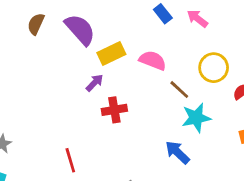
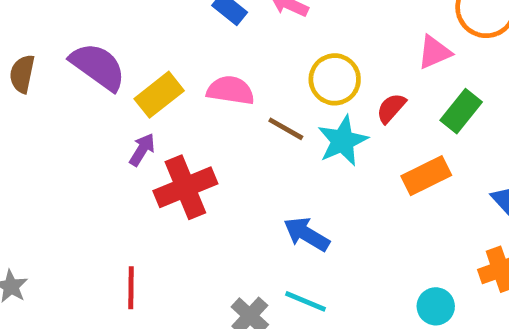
red cross: (114, 110) -> (185, 187), size x1.4
cyan star: (196, 118) -> (343, 141), moved
red line: (70, 160) -> (131, 288), turned 30

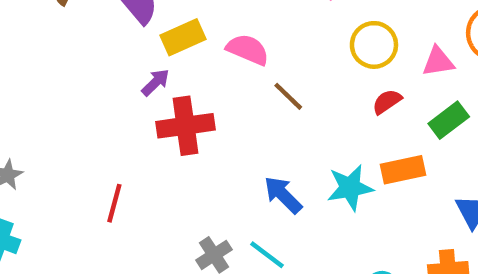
yellow circle: (335, 79) -> (374, 45), moved
cyan star: (343, 141) -> (350, 188), moved

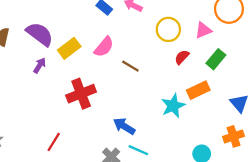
pink semicircle: (248, 49) -> (104, 47), turned 120
purple arrow: (155, 82) -> (40, 66), moved
blue arrow: (283, 195) -> (124, 126), moved
red line: (114, 203) -> (54, 142), turned 30

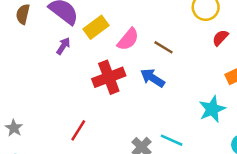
pink semicircle: (104, 47) -> (128, 39), moved
cyan star: (173, 106) -> (212, 109), moved
blue arrow: (124, 126) -> (153, 78), moved

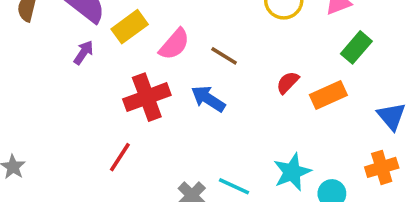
red semicircle: (220, 38) -> (288, 82), moved
cyan star: (212, 109) -> (292, 172), moved
red line: (78, 130) -> (120, 157), moved

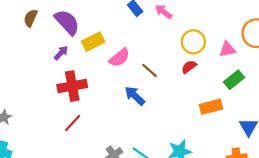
red semicircle: (288, 82) -> (189, 67), moved
red cross: (147, 97) -> (72, 86), moved

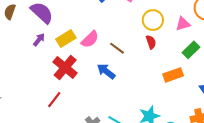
yellow rectangle: (93, 42) -> (66, 38), moved
red semicircle: (189, 67) -> (151, 42), turned 112
red cross: (72, 86) -> (65, 67), moved, turned -35

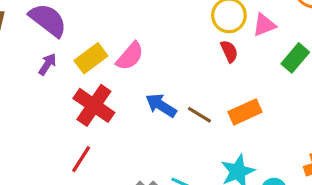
pink triangle: (183, 24) -> (264, 25), moved
brown line: (117, 48) -> (199, 115), moved
orange rectangle: (173, 75) -> (245, 112), moved

